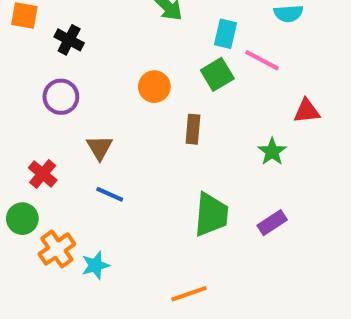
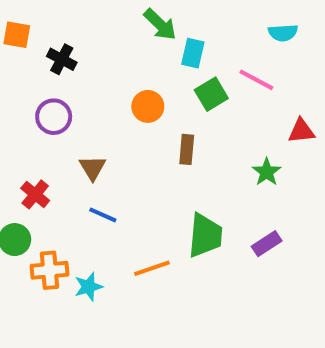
cyan rectangle: (225, 34) -> (193, 53), moved
orange cross: (57, 249) -> (50, 270), turned 30
orange line: (189, 294) -> (152, 268), moved

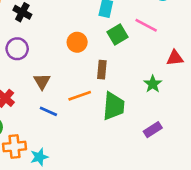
green trapezoid: (205, 235) -> (114, 106), moved
orange line: (152, 268) -> (80, 96), moved

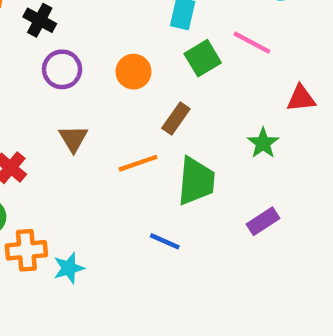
purple circle: (17, 49) -> (62, 69), moved
brown rectangle: (102, 70) -> (176, 119), turned 30
blue line: (48, 111) -> (165, 241), moved

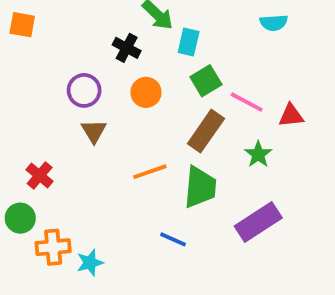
black cross: (40, 20) -> (127, 48), moved
pink line: (252, 43) -> (247, 102), moved
brown rectangle: (176, 119) -> (206, 131), moved, size x1.5
brown triangle: (73, 139) -> (94, 131), moved
purple rectangle: (263, 221) -> (258, 222), size x1.6

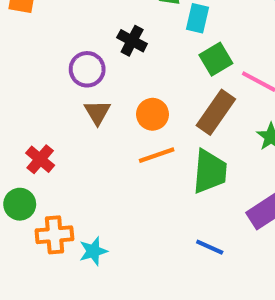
black cross: (127, 48) -> (132, 41), moved
orange circle: (146, 92) -> (153, 114), moved
blue line: (173, 239) -> (210, 247), moved

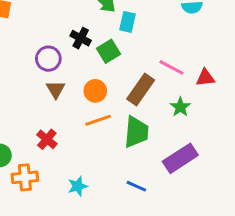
green square: (216, 59) -> (108, 51), moved
red cross: (40, 159) -> (47, 139), moved
cyan star: (93, 251) -> (78, 186), moved

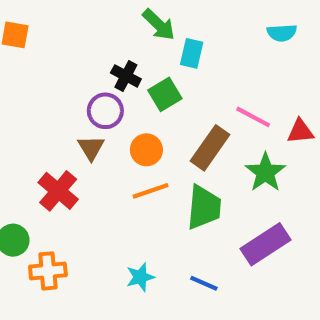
purple circle: (48, 59) -> (105, 111), moved
green star: (180, 107) -> (265, 172), size x1.4
red cross: (47, 139) -> (58, 191), moved, size x1.4
cyan star: (78, 186) -> (140, 277), moved

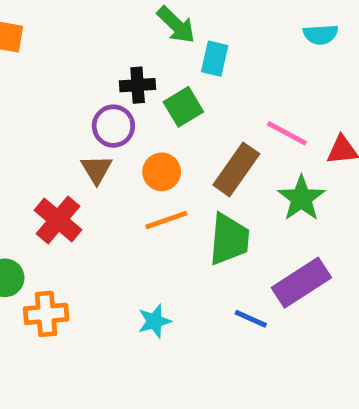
black cross: (126, 76) -> (138, 85), turned -32
blue line: (204, 283) -> (251, 319), moved

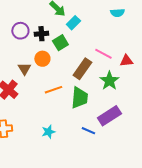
cyan rectangle: (215, 59) -> (73, 23), turned 32
purple circle: (113, 126) -> (20, 31), moved
orange circle: (162, 172) -> (42, 59), moved

